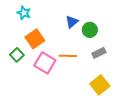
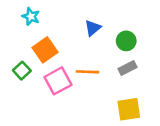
green circle: (90, 30) -> (126, 41), moved
pink square: (45, 63) -> (58, 81), turned 30
yellow square: (100, 85) -> (129, 109), turned 30

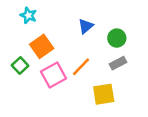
orange line: (88, 72) -> (81, 67), turned -48
yellow square: (129, 109) -> (104, 94), moved

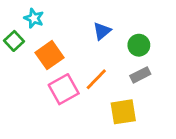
green square: (20, 65) -> (14, 41), moved

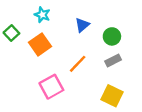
cyan star: (34, 18) -> (42, 15), moved
pink square: (64, 89) -> (51, 87), moved
yellow square: (123, 112) -> (112, 96), moved, turned 35

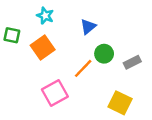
green square: (11, 33) -> (12, 35), turned -35
green circle: (112, 36) -> (104, 54), moved
gray rectangle: (113, 60) -> (132, 62), moved

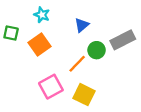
gray rectangle: (132, 62) -> (123, 40), moved, size x1.5
yellow square: (120, 103) -> (84, 95), moved

